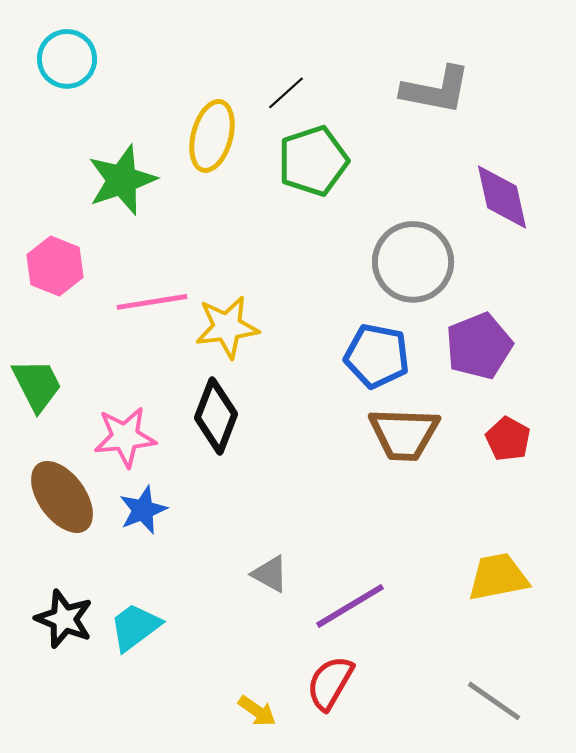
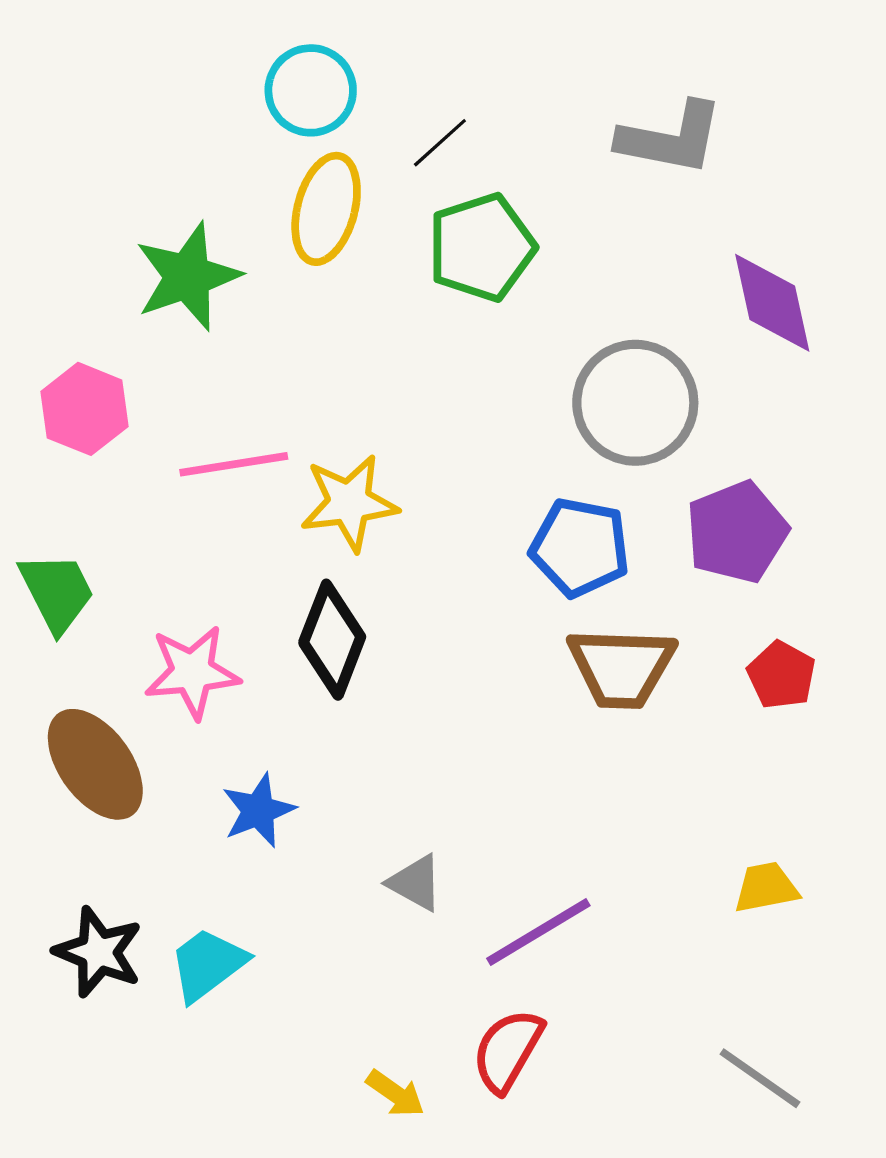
cyan circle: (67, 59) -> (311, 90), moved
blue star: (143, 510) -> (258, 810), moved
yellow trapezoid: (498, 577) -> (766, 887), size x0.7

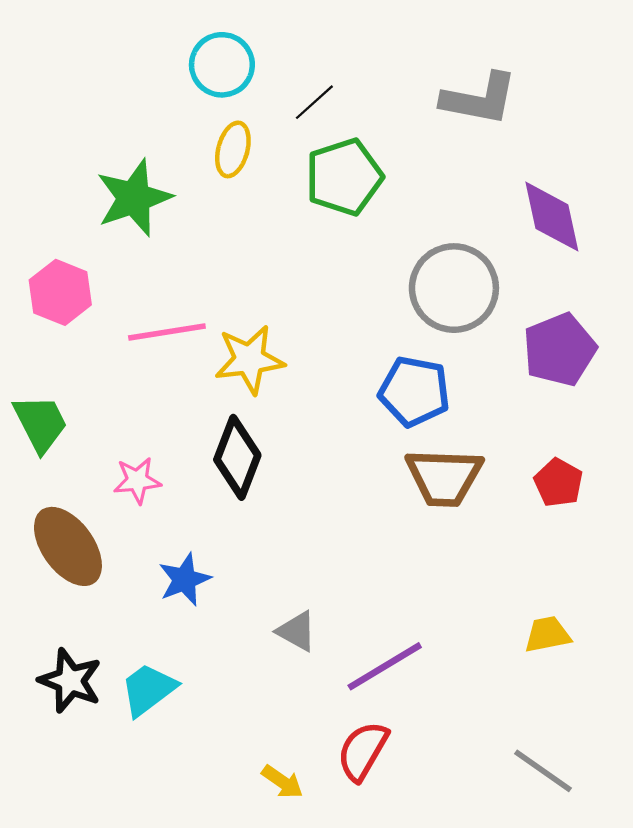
yellow ellipse: (326, 209) -> (233, 149), size x0.7
purple pentagon: (737, 532) -> (560, 350), moved
pink star: (192, 672) -> (137, 480), size x0.7

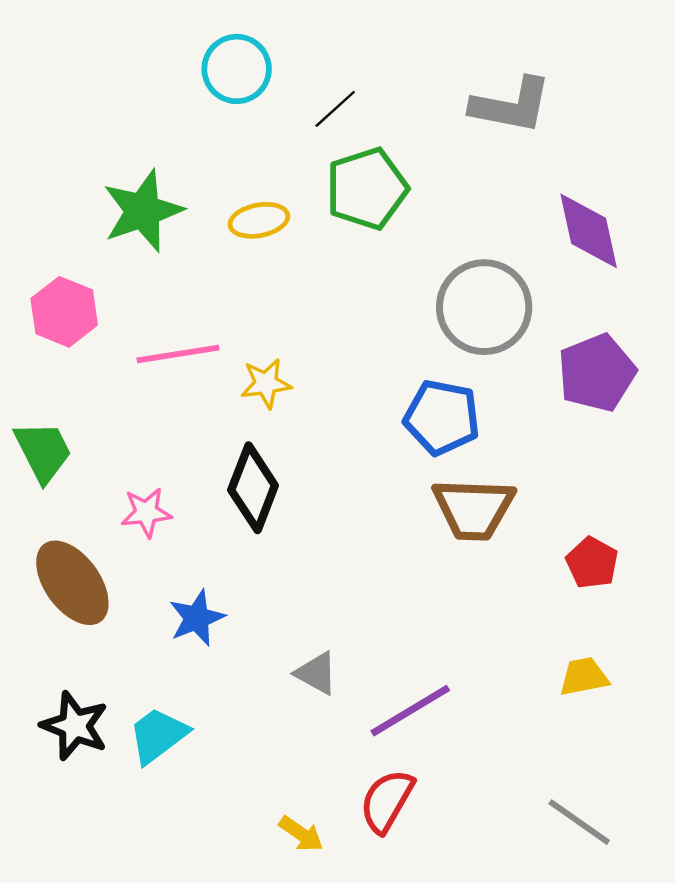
yellow ellipse: (233, 149) -> (259, 220), moved, turned 64
yellow star: (249, 360) -> (266, 383), size x0.7
red pentagon: (558, 483) -> (592, 563), moved

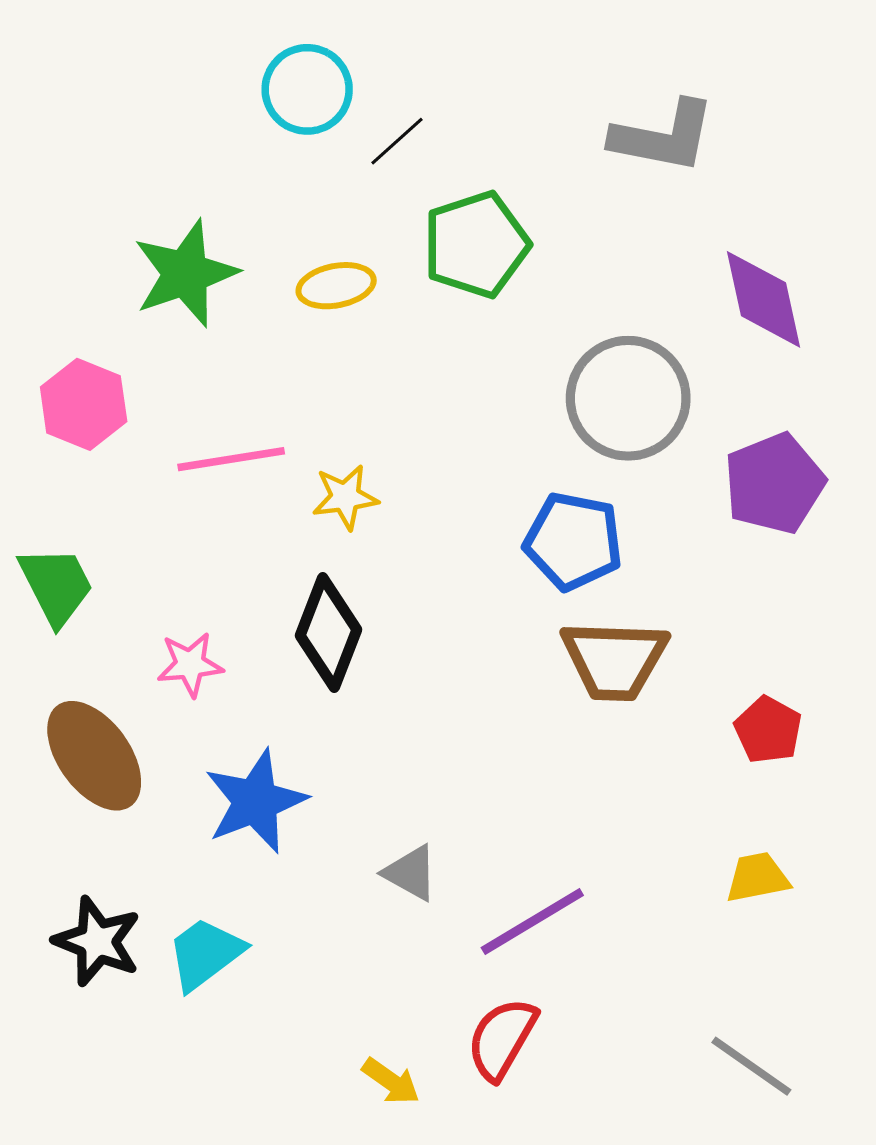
black line: (335, 109) -> (397, 141), moved
blue star: (197, 618) -> (255, 801), size x1.4

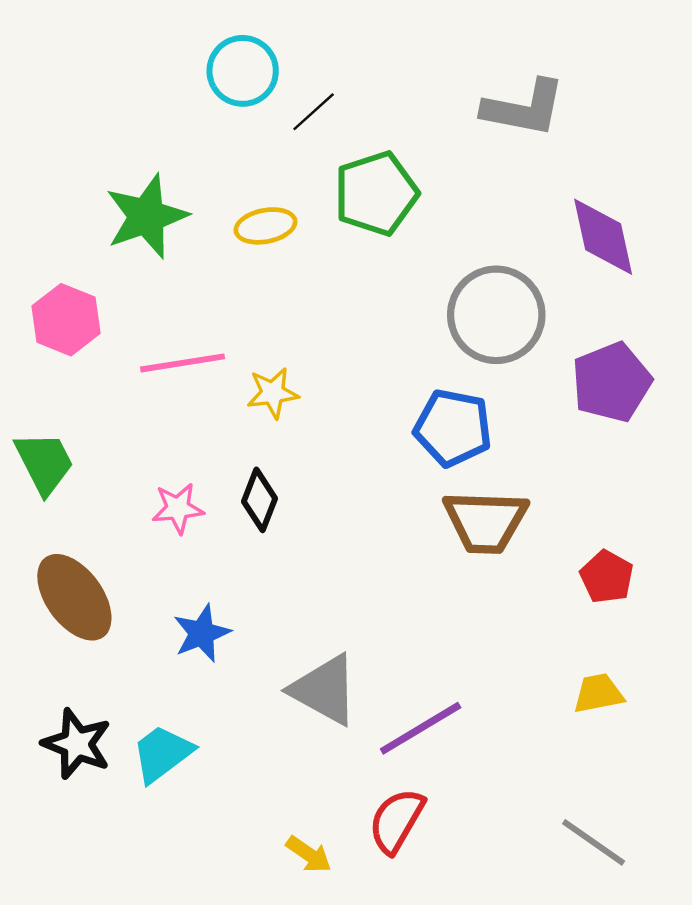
black diamond: (328, 633) -> (259, 500), size x0.7
pink star: (190, 664) -> (178, 508), moved
blue star: (255, 801) -> (202, 633), size x0.7
gray triangle: (411, 873) -> (324, 690), size x1.6

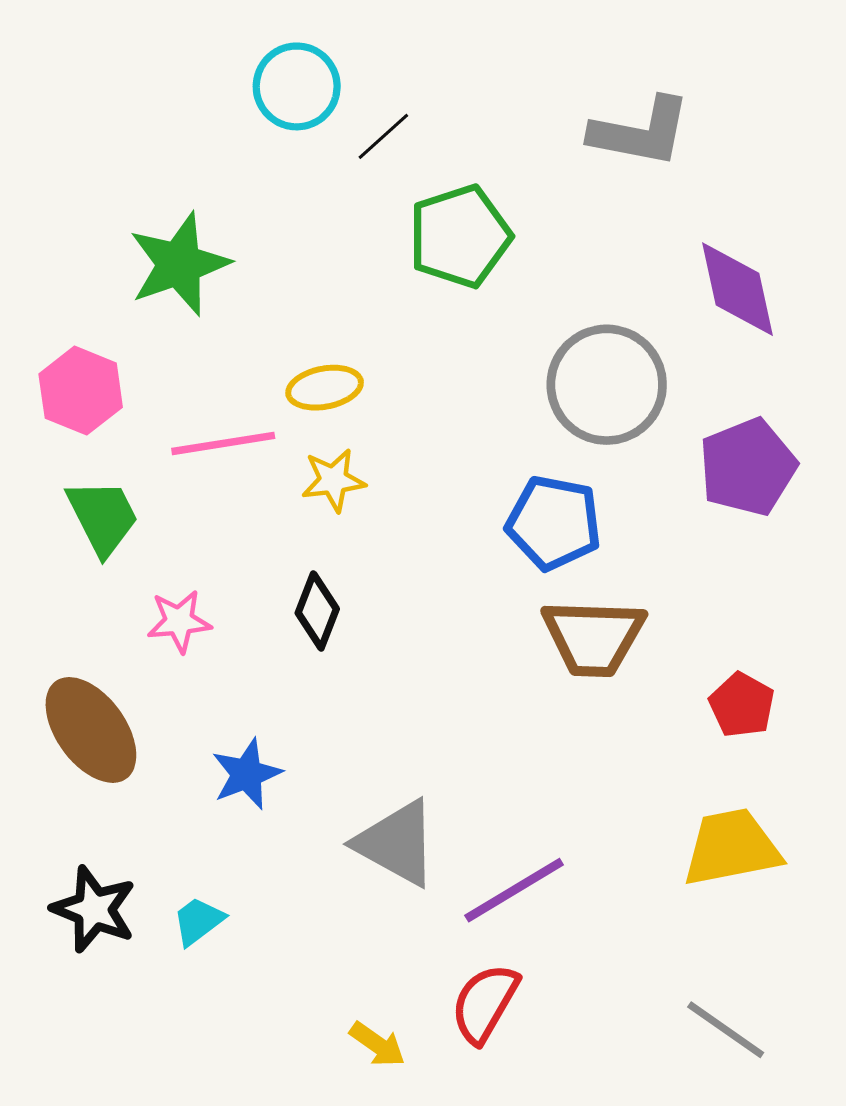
yellow ellipse: (265, 226) -> (325, 388), moved
green trapezoid: (44, 463) -> (103, 517), moved
pink star: (178, 508) -> (179, 621), moved
yellow trapezoid: (598, 693) -> (732, 848), size x1.6
cyan trapezoid: (162, 753) -> (198, 921), size x0.7

